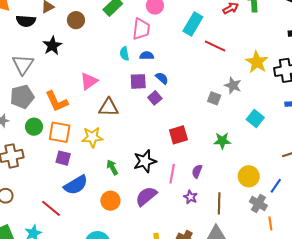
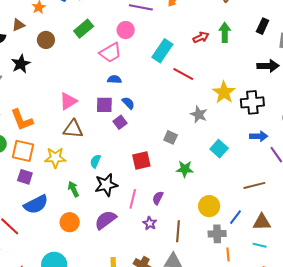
pink trapezoid: (141, 29) -> (110, 53), turned 50
cyan semicircle: (124, 54) -> (95, 161), moved, turned 32
pink triangle: (89, 81) -> (68, 101), moved
gray square: (214, 98) -> (171, 137), moved
gray cross: (258, 204) -> (217, 234), turned -36

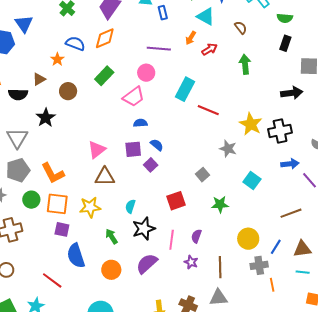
black rectangle: (263, 26) -> (285, 43), moved
red arrow: (201, 37) -> (209, 49), moved
gray square: (171, 137) -> (203, 175), turned 32
blue semicircle: (36, 204) -> (76, 256), turned 105

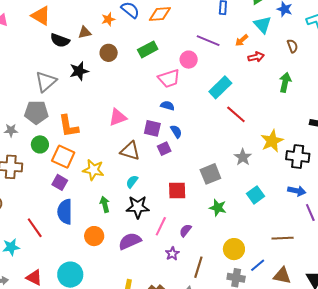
gray square: (203, 175) -> (210, 174), size x1.5
brown triangle: (105, 177) -> (130, 151), moved

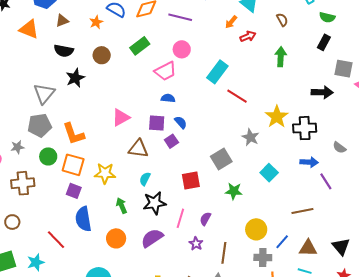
brown triangle: (85, 32) -> (62, 21), moved
black semicircle: (60, 40) -> (64, 51), moved
purple line: (208, 41) -> (180, 17), moved

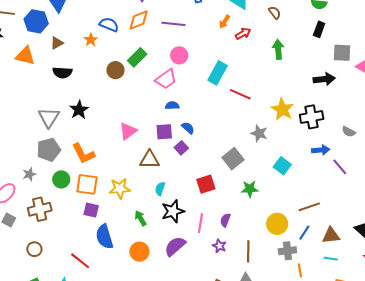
brown circle: (102, 55) -> (116, 70), moved
black star: (75, 78) -> (79, 110), moved
brown line: (302, 211) -> (309, 207), moved

